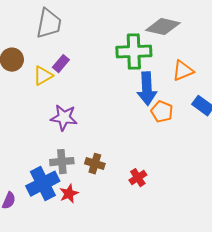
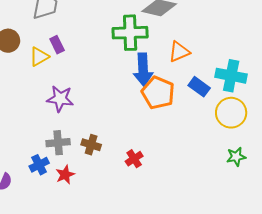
purple rectangle: (61, 64) -> (57, 45), turned -66
orange pentagon: (162, 112) -> (158, 93), size x1.5
blue cross: (43, 184) -> (39, 165), size x0.6

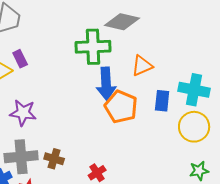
blue rectangle: (199, 87) -> (162, 101), turned 60
gray cross: (58, 143) -> (21, 157), size x1.4

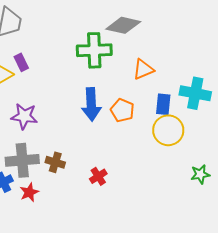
blue arrow: (106, 84) -> (91, 104), moved
orange pentagon: (121, 107) -> (122, 110), size x0.7
yellow circle: (194, 127) -> (168, 130), moved

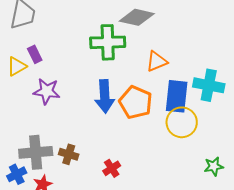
blue rectangle: (163, 104) -> (177, 96), size x1.5
orange pentagon: (122, 110) -> (136, 102), size x1.4
purple star: (24, 116) -> (47, 91), moved

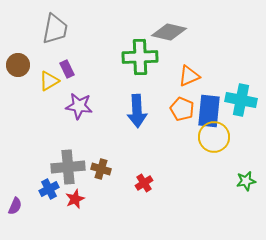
orange pentagon: (136, 102) -> (182, 109), moved, size x0.7

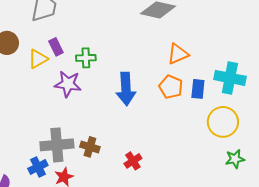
green cross: (140, 57) -> (86, 58), moved, size x0.6
blue rectangle: (209, 111) -> (198, 89), size x0.6
yellow circle: (214, 137) -> (223, 122), moved

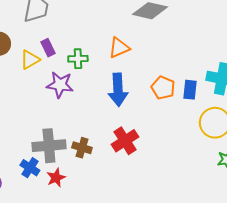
orange triangle: (178, 54) -> (119, 48), moved
red cross: (133, 161) -> (125, 141), moved, size x1.5
blue cross: (38, 167) -> (30, 168), turned -30

